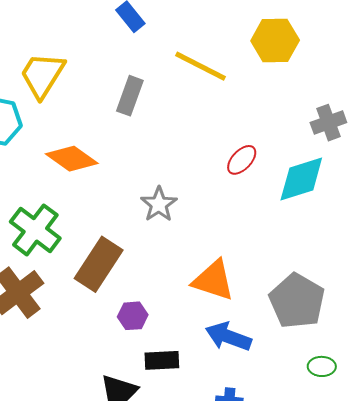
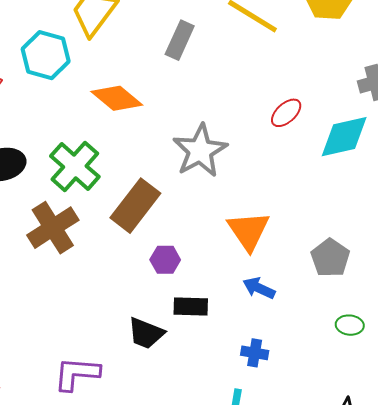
gray star: (159, 204) -> (200, 151), size x1.5
orange triangle: (213, 280) -> (248, 231), turned 33
gray pentagon: (297, 301) -> (330, 258), size x0.7
blue arrow: (228, 337) -> (259, 288), size x0.7

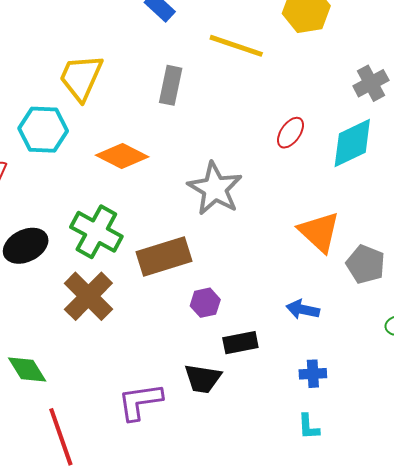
brown rectangle: (135, 206) -> (164, 256), turned 48
orange triangle: (248, 231) -> (319, 232), moved
purple L-shape: (77, 374) -> (140, 402), moved

